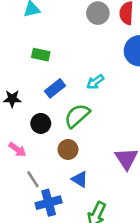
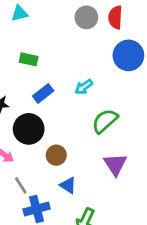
green semicircle: (77, 116) -> (105, 121), moved
black circle: (41, 123) -> (29, 129), size x1.5

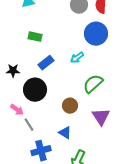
blue circle: (128, 55) -> (96, 34), moved
brown circle: (56, 155) -> (70, 106), moved
gray line: (21, 185) -> (29, 125), moved

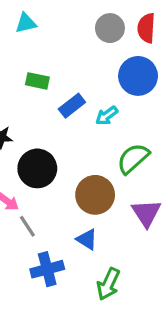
blue rectangle: (46, 63) -> (72, 106), moved
brown circle: (70, 106) -> (95, 195), size x1.5

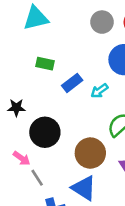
cyan triangle: (26, 23) -> (36, 18), size x1.5
blue triangle: (87, 239) -> (84, 188), size x1.5

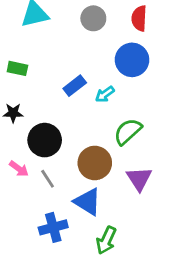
gray circle: (102, 22) -> (93, 18), moved
green rectangle: (45, 64) -> (17, 68), moved
gray line: (37, 178) -> (48, 179), moved

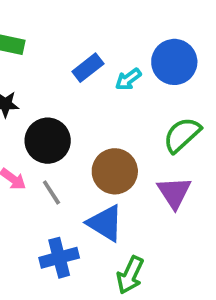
blue circle: (132, 60) -> (174, 62), moved
green semicircle: (128, 131) -> (182, 135), moved

